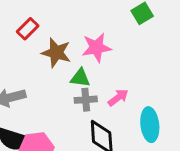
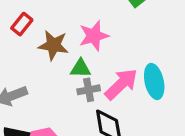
pink arrow: (118, 98) -> (121, 84), size x1.6
cyan ellipse: (150, 125) -> (154, 82), moved

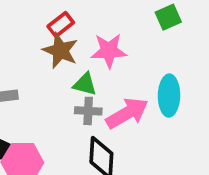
red rectangle: (22, 24) -> (61, 24), moved
cyan ellipse: (154, 82) -> (169, 96), moved

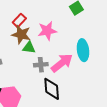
green triangle: (85, 84) -> (29, 48), moved

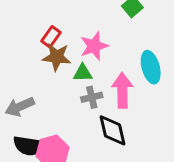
green triangle: (29, 48) -> (83, 73), moved
pink arrow: (62, 63) -> (122, 90), turned -45

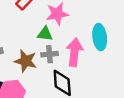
brown star: (57, 57) -> (26, 61), moved

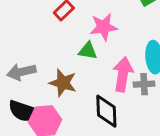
gray cross: (49, 54) -> (144, 84), moved

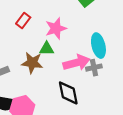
pink arrow: (123, 74) -> (76, 63), turned 75
brown star: (63, 83) -> (32, 63), moved

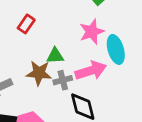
pink star: (56, 28) -> (92, 32), moved
gray cross: (94, 68) -> (63, 80), moved

